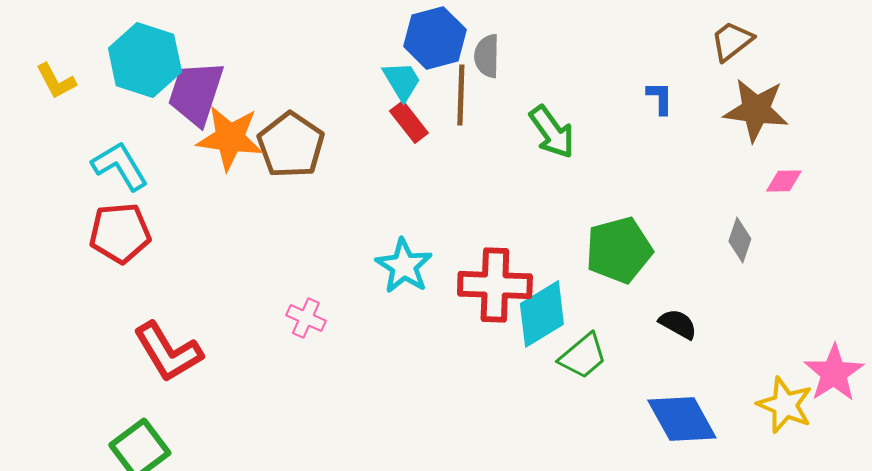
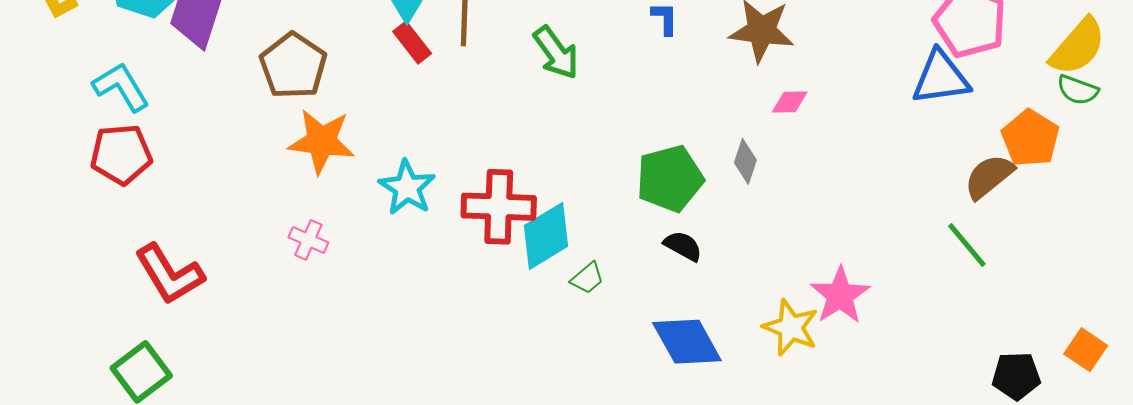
orange star: (230, 138) -> (321, 141), moved
green pentagon: (619, 250) -> (670, 179), moved
green trapezoid: (583, 356) -> (587, 278), size x0.7

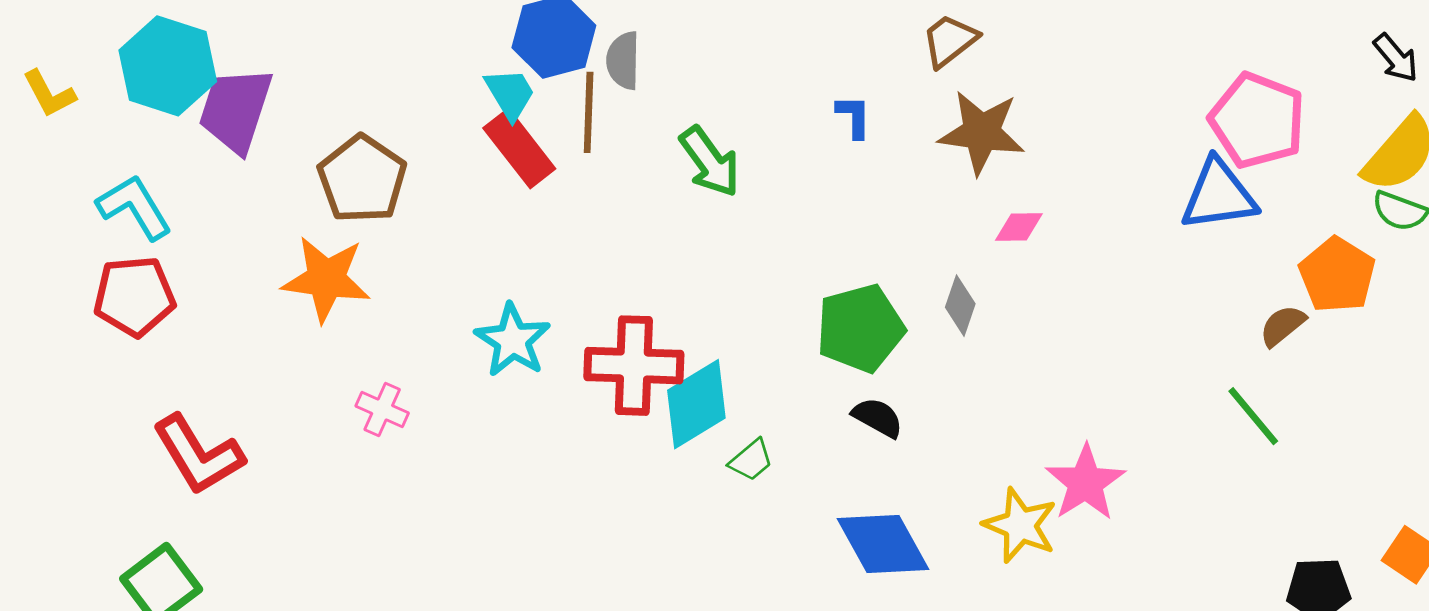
red rectangle: (412, 43) -> (519, 148), size x1.4
orange star: (321, 141) -> (326, 279), moved
brown semicircle: (989, 177) -> (1283, 326), size x0.7

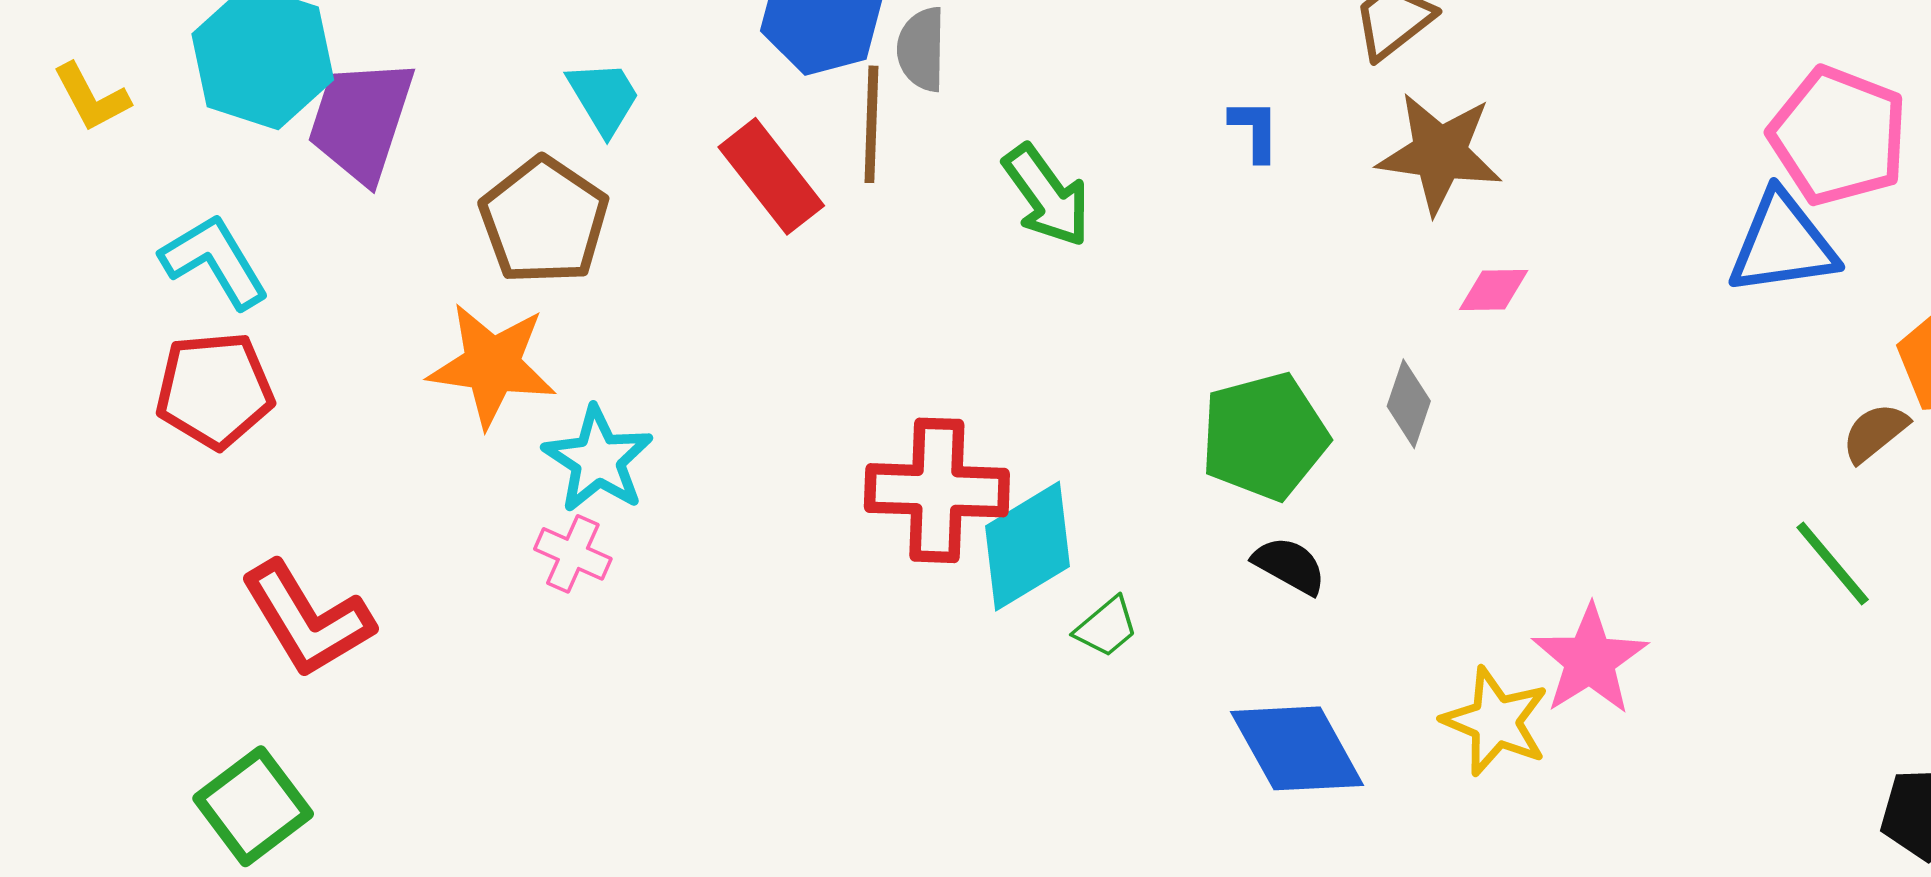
cyan trapezoid: (510, 94) -> (604, 97), moved
cyan star: (513, 340) -> (598, 459), moved

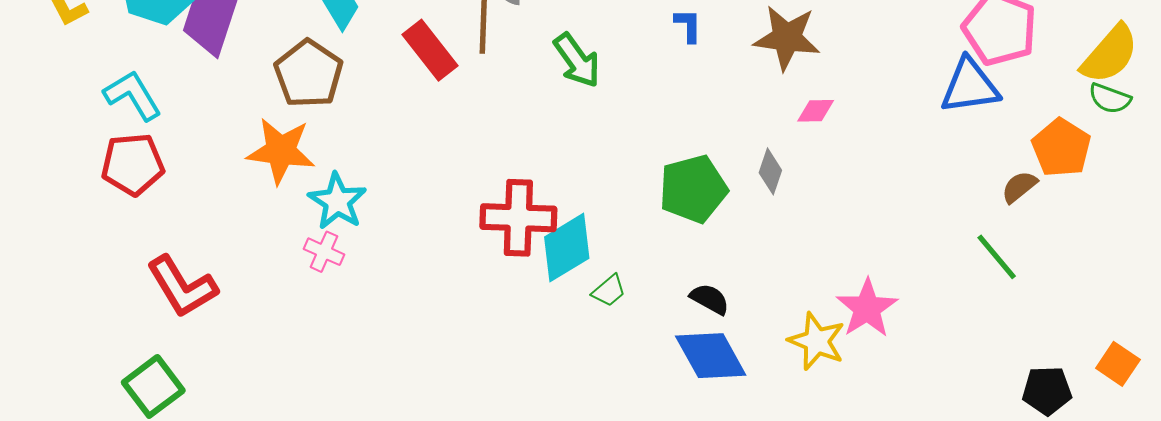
black semicircle: (1289, 565) -> (710, 299), moved

